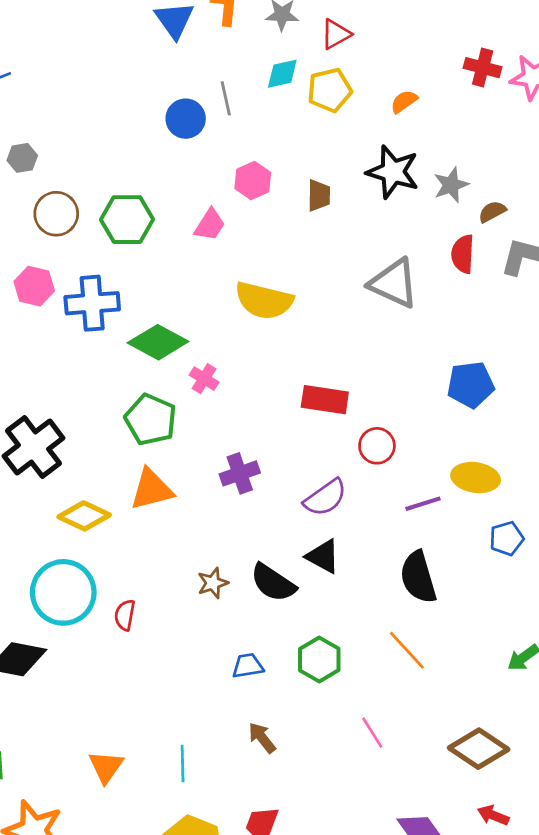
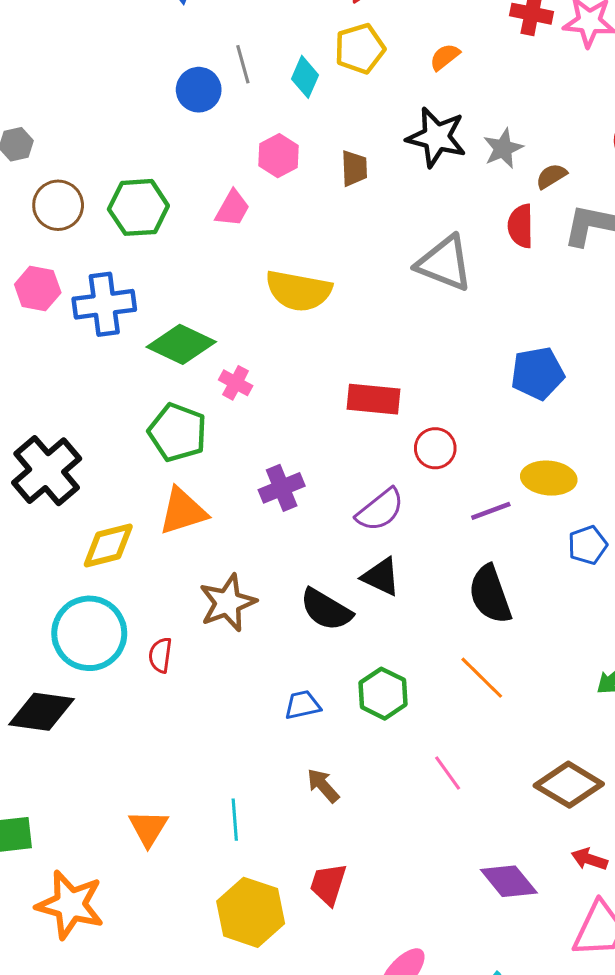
cyan diamond: (282, 74) -> (305, 77), moved, turned -51
yellow diamond: (84, 516) -> (108, 546), turned -36
brown star: (213, 583) -> (228, 603), moved, size x1.6

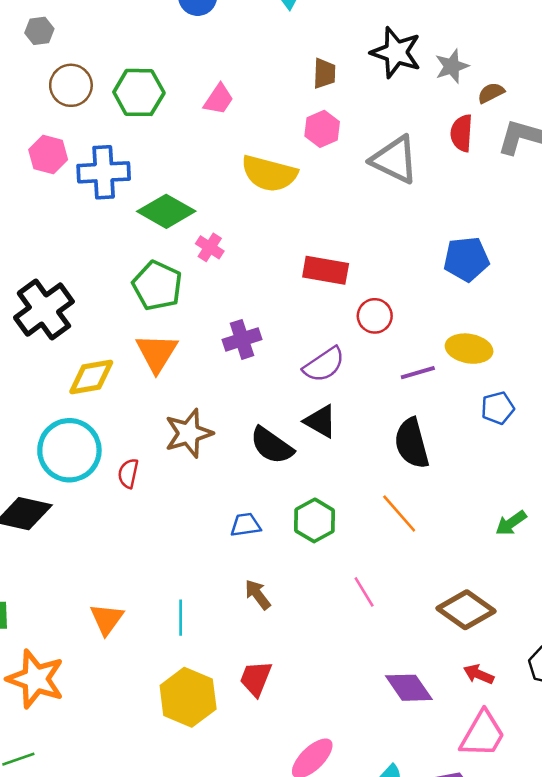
pink hexagon: (278, 156) -> (322, 129), moved
orange triangle: (183, 511) -> (157, 353), turned -45

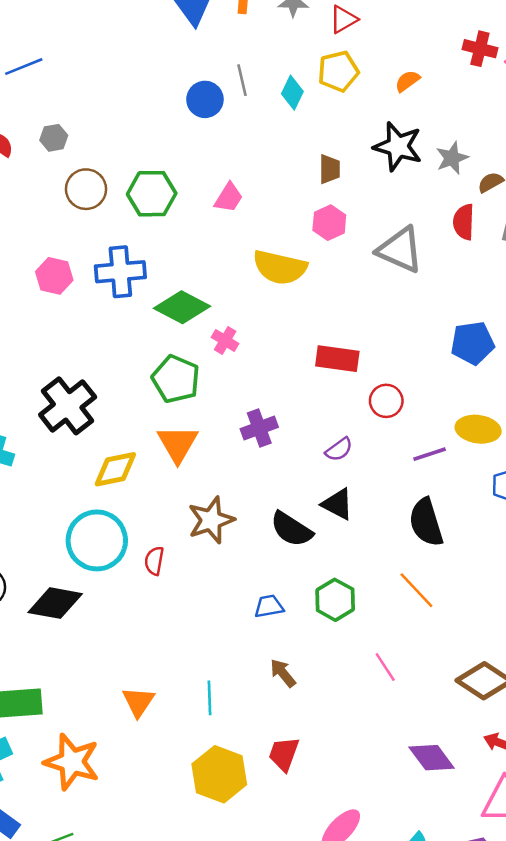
pink hexagon: (48, 155) -> (54, 276), moved
purple semicircle: (324, 365) -> (339, 449), size x0.7

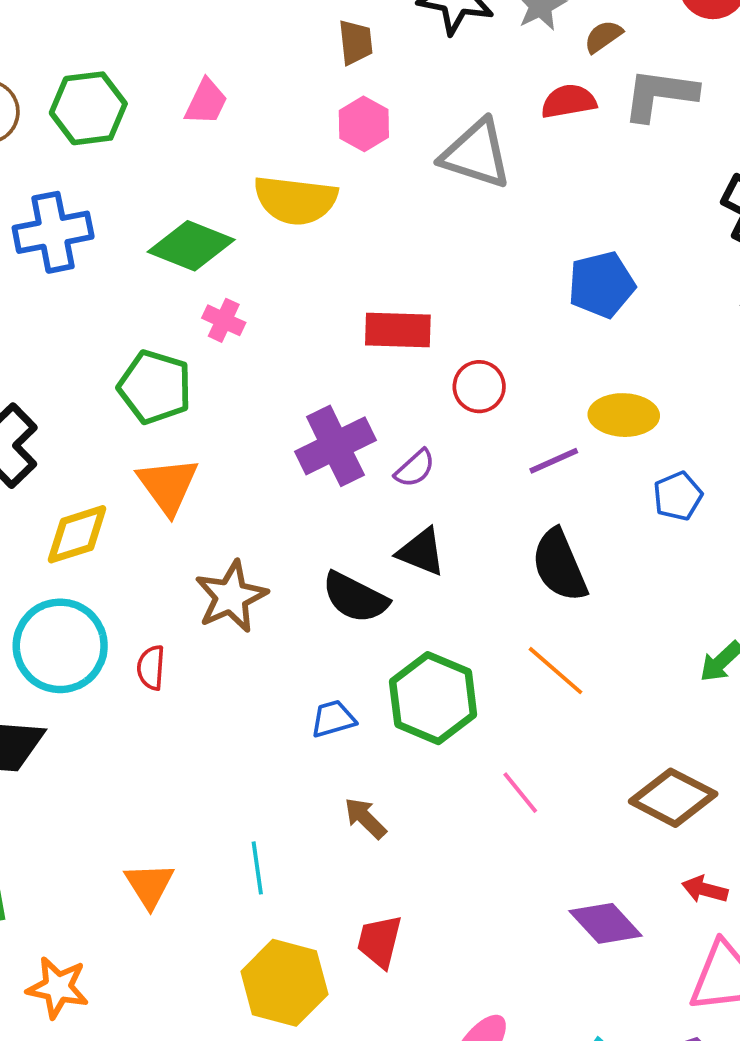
red semicircle: (464, 222) -> (569, 101), turned 84
green diamond: (182, 307) -> (191, 246), moved
purple cross: (259, 428) -> (335, 446), moved, size x1.4
green hexagon: (335, 600) -> (433, 698), size x1.4
orange star: (72, 762) -> (58, 987), size x0.7

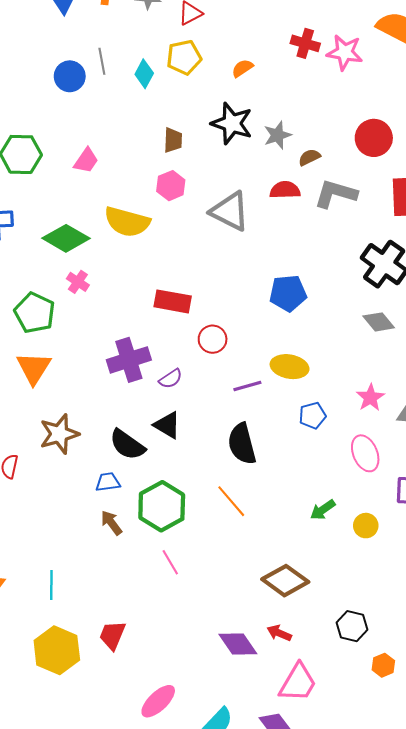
blue trapezoid: (333, 719) -> (108, 482), moved
pink line: (520, 793) -> (170, 562), moved
brown arrow: (365, 818) -> (111, 523), moved
red arrow: (705, 889) -> (279, 633), moved

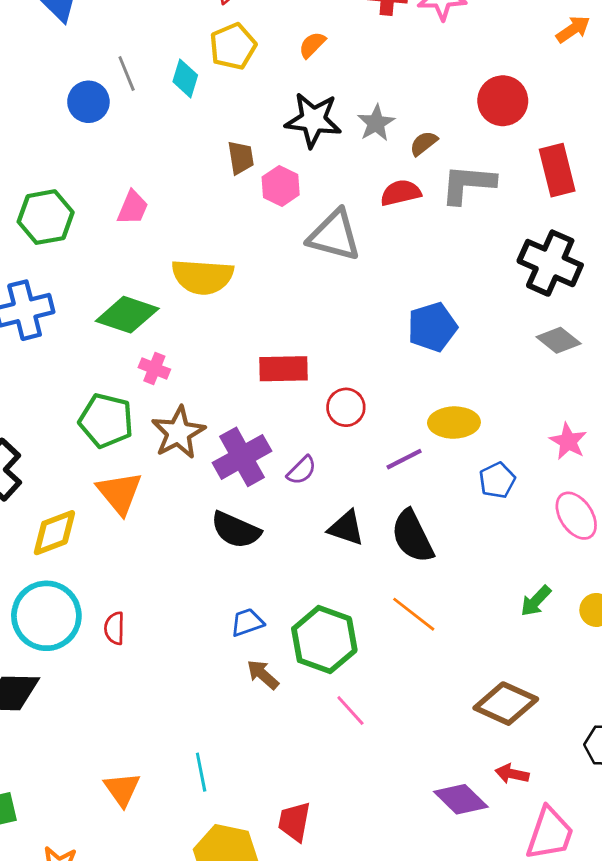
pink hexagon: (171, 186) -> (281, 186), moved
black triangle: (167, 425) -> (346, 528), moved
brown star: (59, 434) -> (178, 433), moved
black semicircle: (127, 445) -> (236, 530), moved

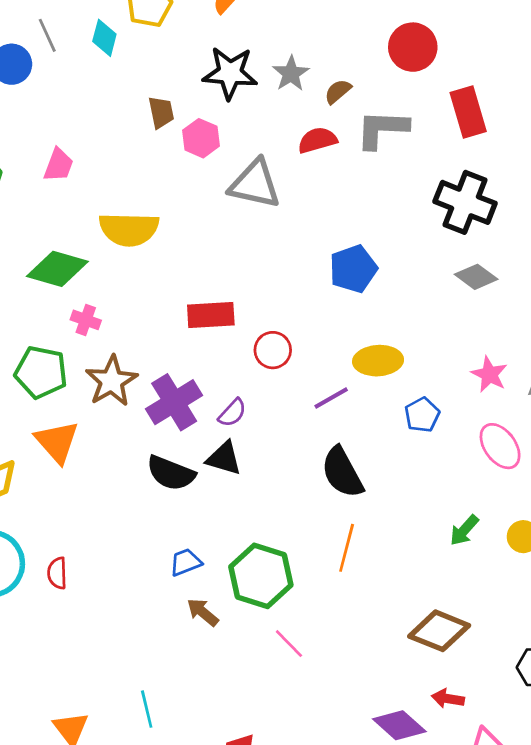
black triangle: (346, 528) -> (224, 458), moved
orange line: (414, 614) -> (347, 548), turned 69

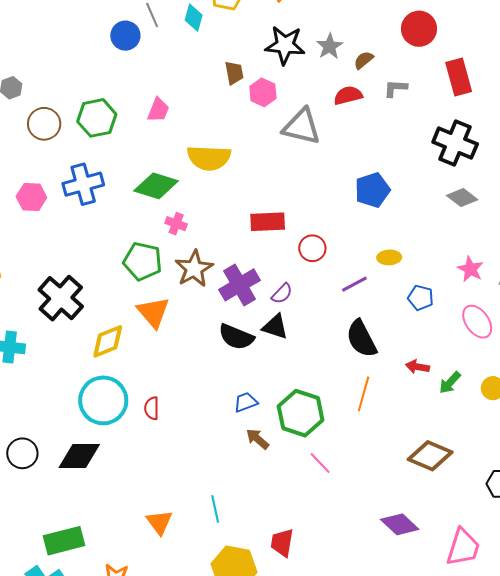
gray L-shape: (382, 129) -> (395, 88), size x0.6
yellow ellipse: (378, 361) -> (389, 257), size x0.7
blue pentagon: (422, 415) -> (421, 298), turned -30
red arrow: (448, 699) -> (418, 367), moved

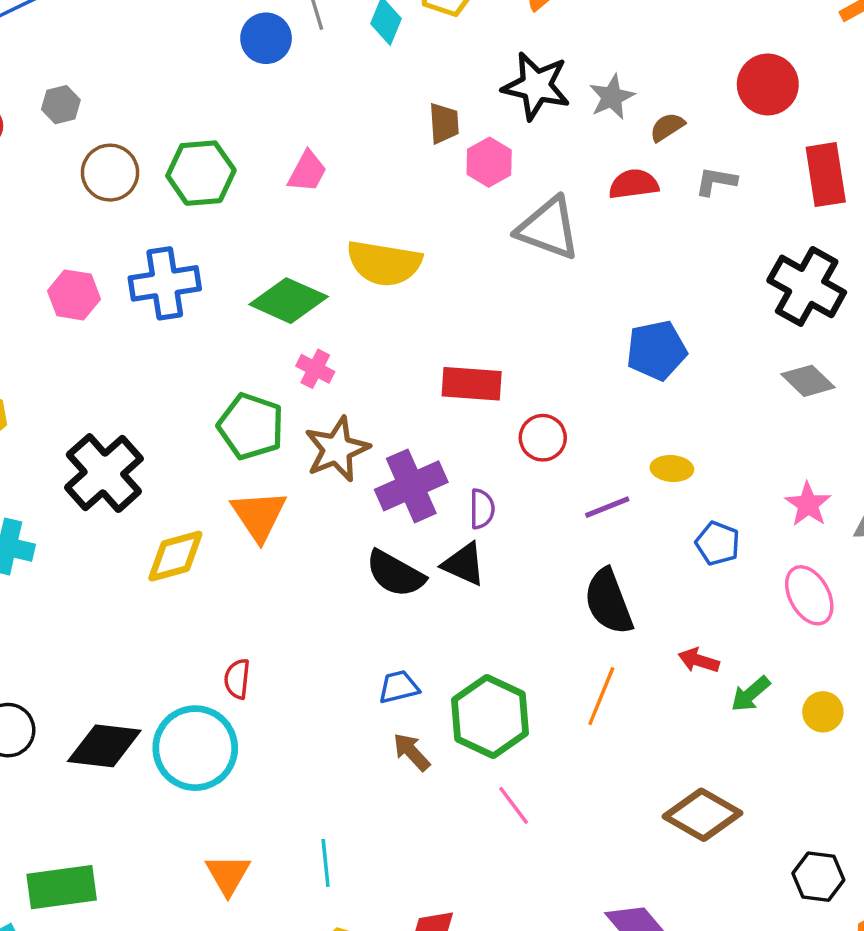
purple semicircle: (282, 294) -> (482, 509), turned -50
cyan circle: (103, 400) -> (195, 748), moved

